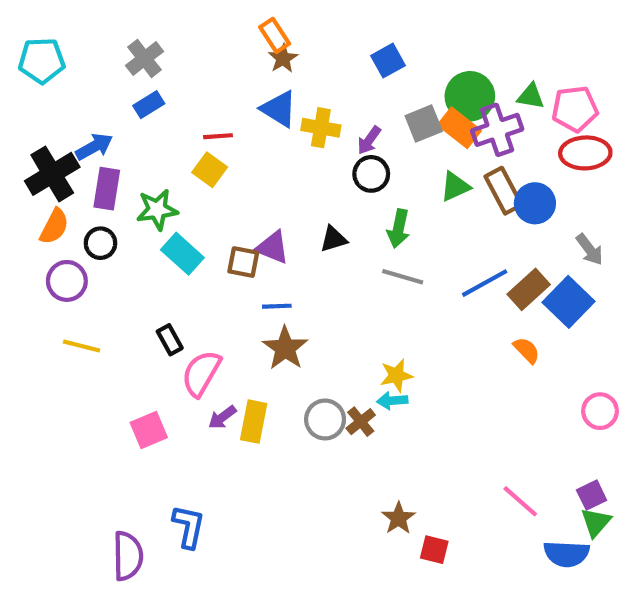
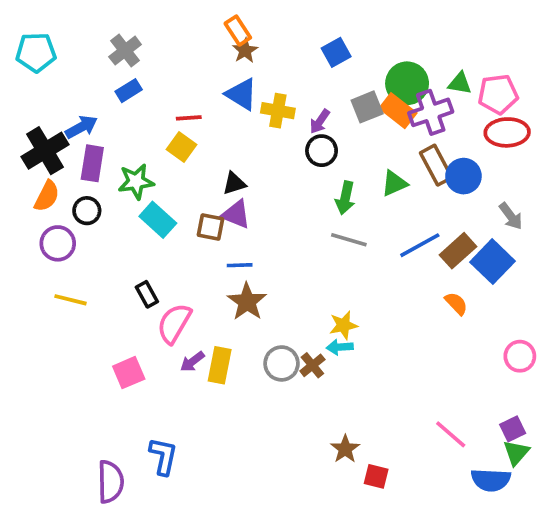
green triangle: (455, 187) -> (394, 183), moved
black triangle: (333, 239) -> (234, 183), moved

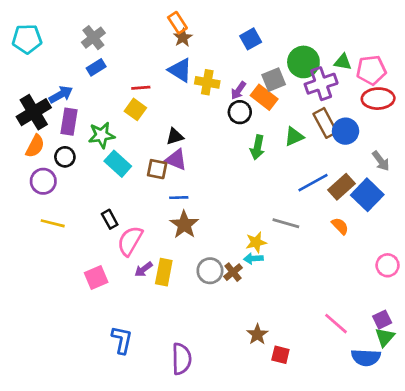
orange rectangle: (398, 111) -> (264, 97), moved
gray line: (349, 240) -> (286, 223), moved
purple semicircle: (110, 482) -> (181, 359), moved

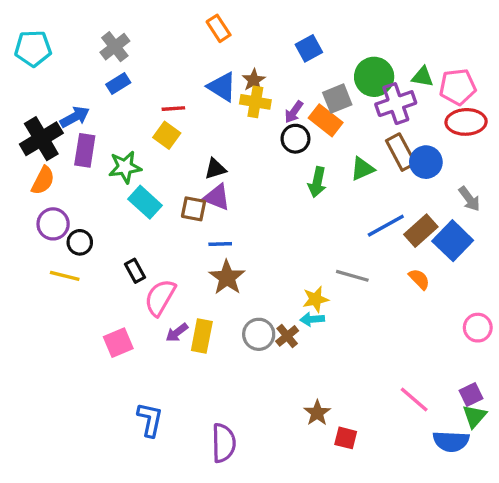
brown star: (183, 38) -> (254, 80), moved
black circle: (65, 157) -> (80, 242), moved

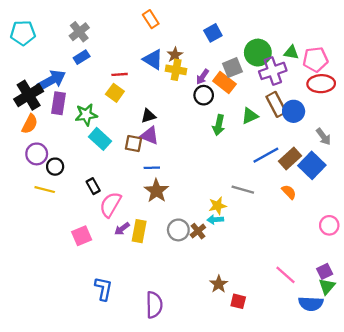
blue arrow: (75, 117) -> (52, 80), size x1.4

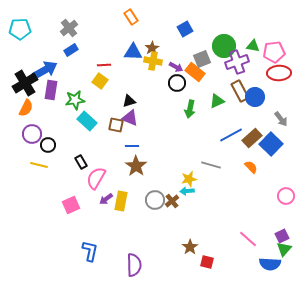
blue triangle: (153, 59) -> (133, 52), turned -30
purple arrow: (203, 77) -> (176, 67), turned -96

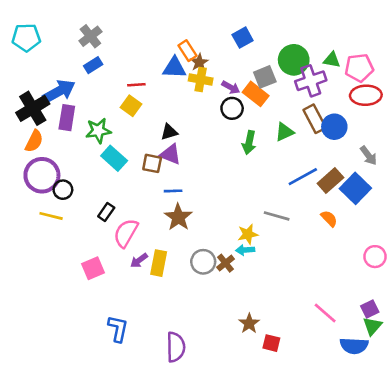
orange rectangle: (131, 17) -> (187, 51), moved
purple circle: (32, 134) -> (42, 175), size x1.4
black rectangle: (81, 162) -> (106, 212), turned 64

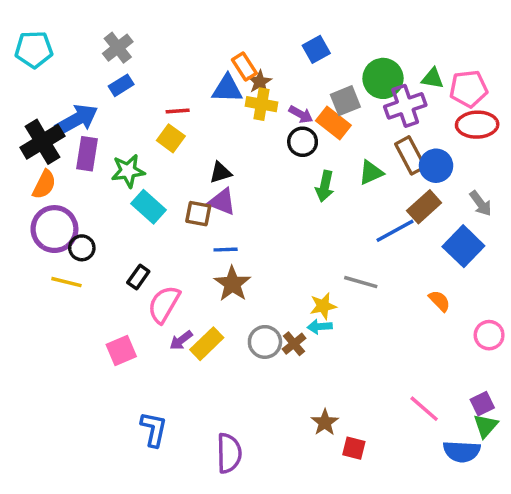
brown rectangle: (330, 180) -> (424, 207), moved
orange semicircle: (329, 219) -> (439, 301), moved
yellow rectangle: (159, 263) -> (207, 344), turned 35

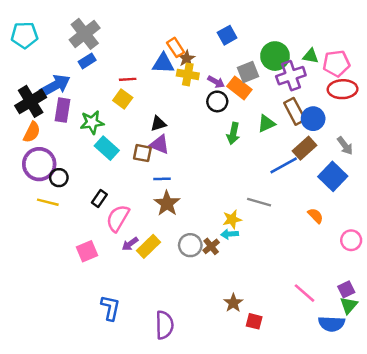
gray cross: (118, 48) -> (85, 34), size x1.4

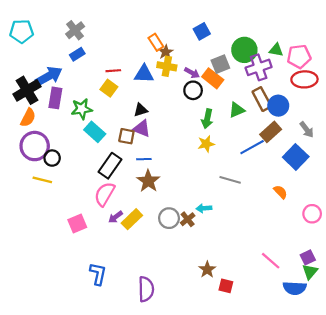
gray cross: (85, 34) -> (75, 30), size x0.7
blue triangle: (163, 63) -> (144, 74), moved
black rectangle: (99, 198) -> (110, 166), moved, size x1.6
yellow star: (232, 219) -> (206, 144), moved

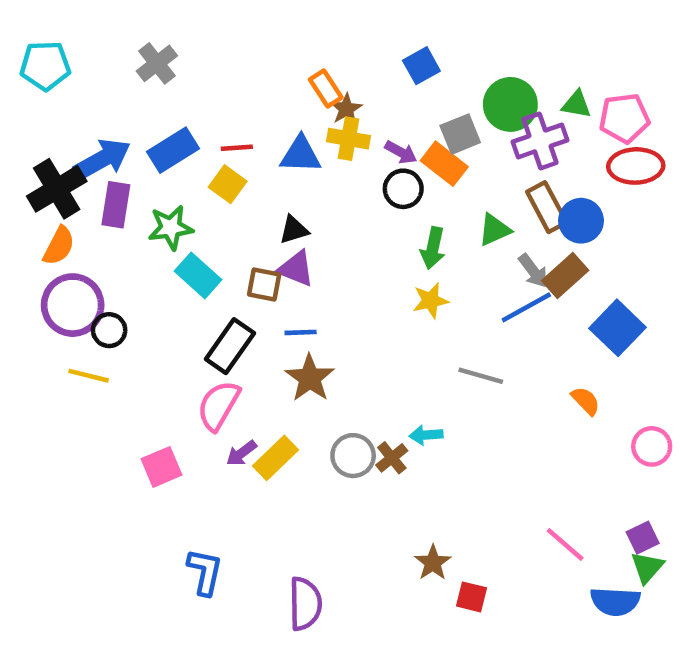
blue rectangle: (77, 54) -> (173, 150), moved, size x1.5
gray arrow: (307, 130) -> (533, 271), moved

